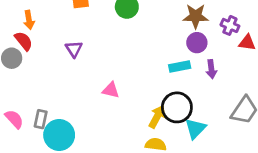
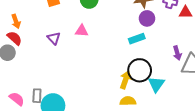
purple arrow: (211, 69) -> (177, 53), moved
pink triangle: (111, 90) -> (82, 31), moved

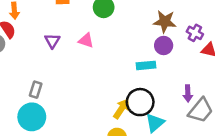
gray rectangle: (37, 96) -> (36, 90), moved

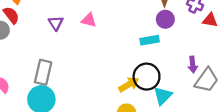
gray rectangle: (36, 90) -> (43, 72), size x1.5
yellow arrow: (121, 109) -> (129, 84), turned 30

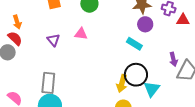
cyan rectangle: (150, 40) -> (134, 44), turned 49
yellow arrow: (129, 84) -> (122, 83), turned 144

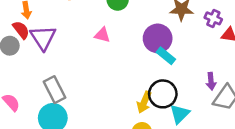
purple circle: (145, 24) -> (158, 38), moved, size x1.5
purple triangle: (53, 40) -> (43, 38), moved, size x1.6
gray rectangle: (48, 83) -> (54, 90), turned -40

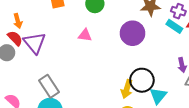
cyan rectangle: (166, 56) -> (174, 26), moved

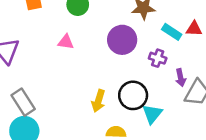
purple cross: (178, 11) -> (158, 58), moved
yellow arrow: (127, 89) -> (98, 101), moved

